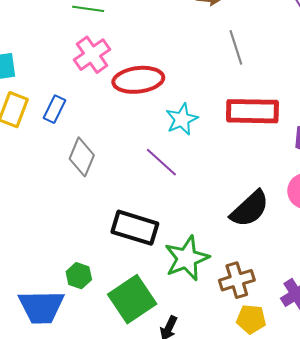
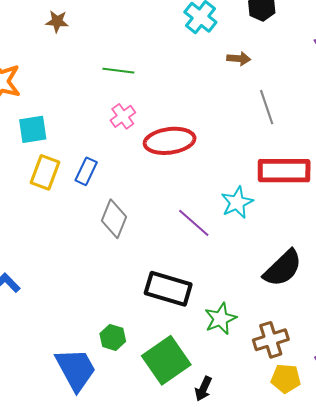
pink cross: (92, 55) -> (123, 116), size x0.7
cyan star: (182, 119) -> (237, 202), moved
green star: (187, 258) -> (220, 319), size x0.7
blue trapezoid: (41, 307) -> (76, 369), turned -117

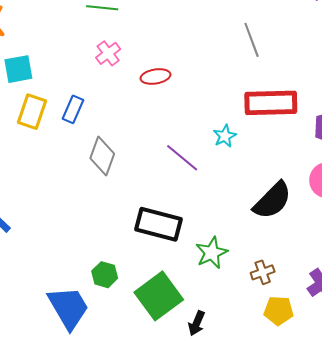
red ellipse: (170, 141) -> (155, 76), size x0.6
cyan star: (237, 202) -> (225, 136), size x0.7
brown cross: (271, 340) -> (263, 272), size x0.7

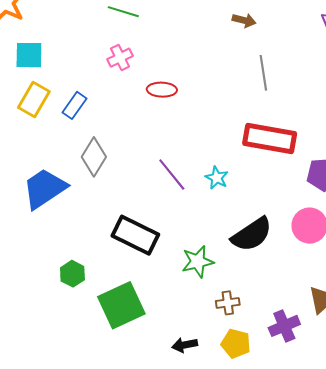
cyan star: (225, 136) -> (217, 178), moved, turned -30
green star: (212, 253) -> (198, 262), moved
blue trapezoid: (69, 308) -> (44, 188), moved, turned -105
black arrow: (197, 323) -> (185, 345), moved, turned 45

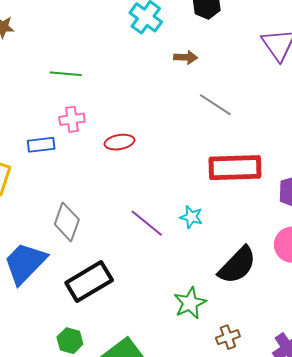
pink cross: (120, 58) -> (72, 119), turned 30
gray line: (263, 73) -> (215, 105), turned -36
blue rectangle: (75, 105) -> (41, 145), moved, turned 60
black rectangle: (135, 235) -> (89, 281), moved, turned -45

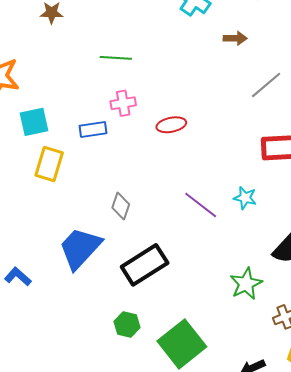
gray line: (215, 105) -> (266, 85), turned -72
gray diamond: (67, 222) -> (121, 206), size x0.7

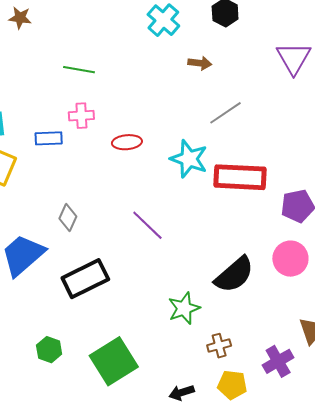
cyan star: (245, 198) -> (189, 159), moved, size x1.6
green hexagon: (127, 325) -> (49, 350), moved

